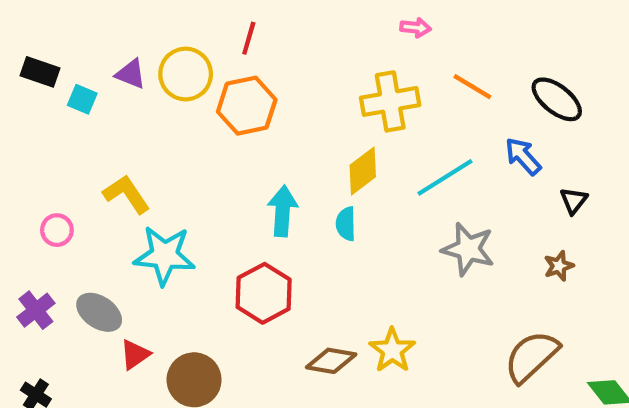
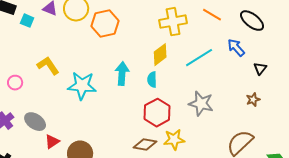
gray star: (468, 249) -> (201, 104), moved
cyan star: (164, 255) -> (82, 86), moved
red hexagon: (264, 293) -> (157, 113), moved
yellow star: (392, 350) -> (174, 140), turned 30

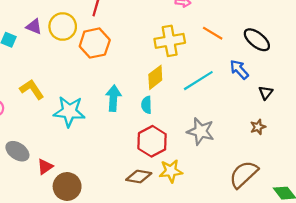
red triangle: (52, 142) -> (45, 167), moved

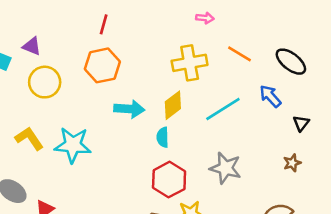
yellow circle: (63, 27) -> (45, 82), moved
yellow L-shape: (32, 89) -> (29, 139), moved
cyan arrow: (113, 98) -> (129, 109), moved, turned 90

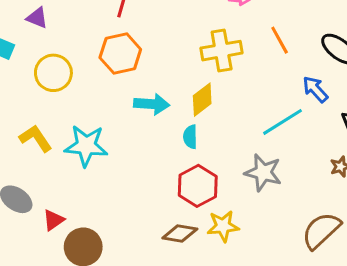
purple triangle: (32, 46) -> (37, 18), moved
orange line: (240, 54) -> (280, 40), turned 30
cyan line: (223, 109) -> (283, 122), moved

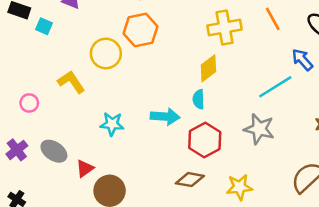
yellow circle: (53, 73) -> (106, 53), moved
cyan arrow: (152, 104) -> (165, 117), moved
yellow L-shape: (36, 138) -> (71, 82), moved
cyan star: (86, 146) -> (112, 124), moved, size x0.7
yellow star: (223, 226) -> (239, 187), moved

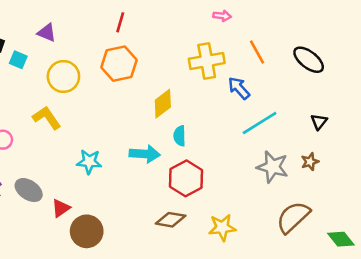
yellow circle: (106, 53) -> (63, 76), moved
blue arrow: (302, 60) -> (239, 88), moved
yellow diamond: (208, 68) -> (163, 104), moved
gray star: (259, 129) -> (272, 167), moved

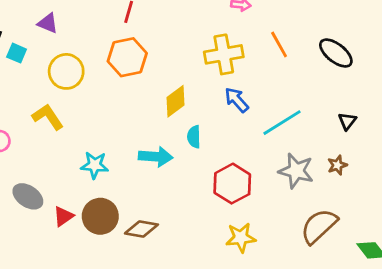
blue arrow: (239, 88) -> (237, 100), moved
red hexagon: (186, 178) -> (232, 184), moved
brown diamond: (171, 220) -> (141, 229), moved
brown circle: (87, 231) -> (100, 216), moved

